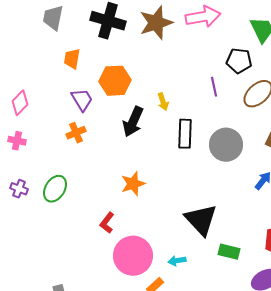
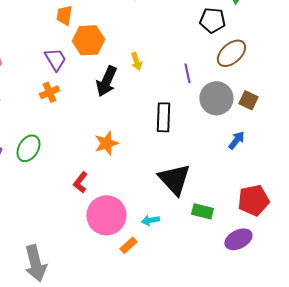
orange trapezoid: (72, 59) -> (64, 15), moved
purple line: (214, 87) -> (187, 73), moved
black rectangle: (185, 134) -> (163, 117), moved
gray circle: (226, 145) -> (216, 98), moved

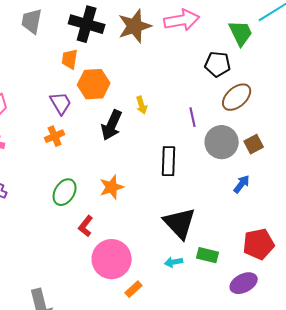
brown square: (248, 100) -> (254, 144), turned 36
green ellipse: (28, 148) -> (65, 192), moved
cyan arrow: (150, 220) -> (174, 262), moved

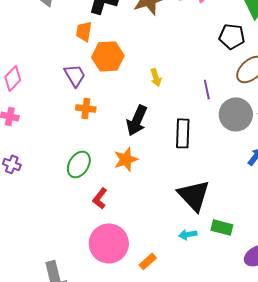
black arrow: (112, 125) -> (137, 120), moved
orange cross: (55, 136) -> (86, 108), moved, turned 30
pink circle: (112, 259) -> (109, 243), moved

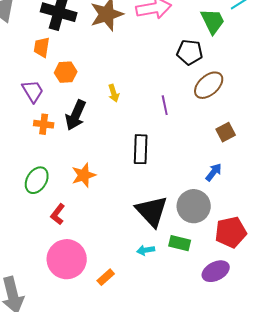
orange hexagon: (108, 56) -> (66, 72), size x0.7
gray circle: (236, 114) -> (194, 206), moved
black arrow: (137, 120) -> (76, 115), moved

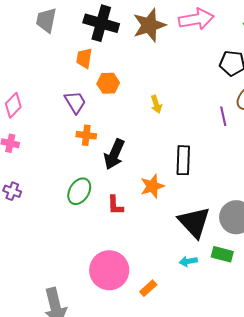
purple line: (165, 105) -> (223, 116), moved
black arrow: (76, 115) -> (114, 154), moved
orange star: (84, 175) -> (152, 186), moved
red L-shape: (58, 214) -> (115, 205), moved, turned -40

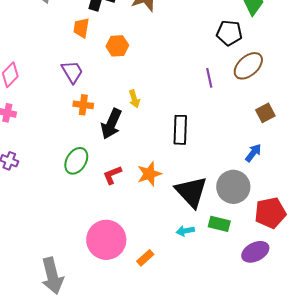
orange hexagon: (108, 83) -> (117, 46), moved
yellow arrow: (156, 104) -> (134, 99), moved
purple line: (223, 116) -> (209, 78), moved
orange star: (152, 186) -> (149, 174), moved
red L-shape: (115, 205) -> (112, 175), turned 70

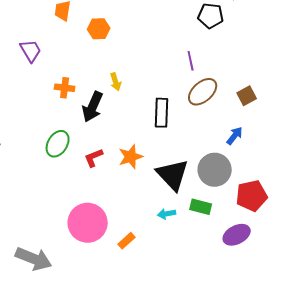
brown ellipse: (248, 66) -> (203, 92), moved
purple trapezoid: (72, 72) -> (31, 51), moved
gray arrow: (52, 276) -> (34, 259), turned -54

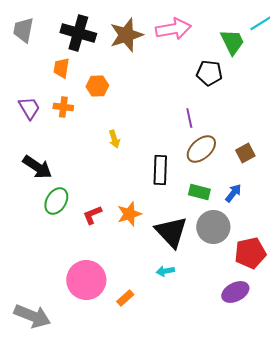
orange cross: (65, 88) -> (63, 107), moved
black arrow: (93, 107) -> (37, 167), moved, turned -80
green rectangle: (201, 207) -> (199, 192), moved

